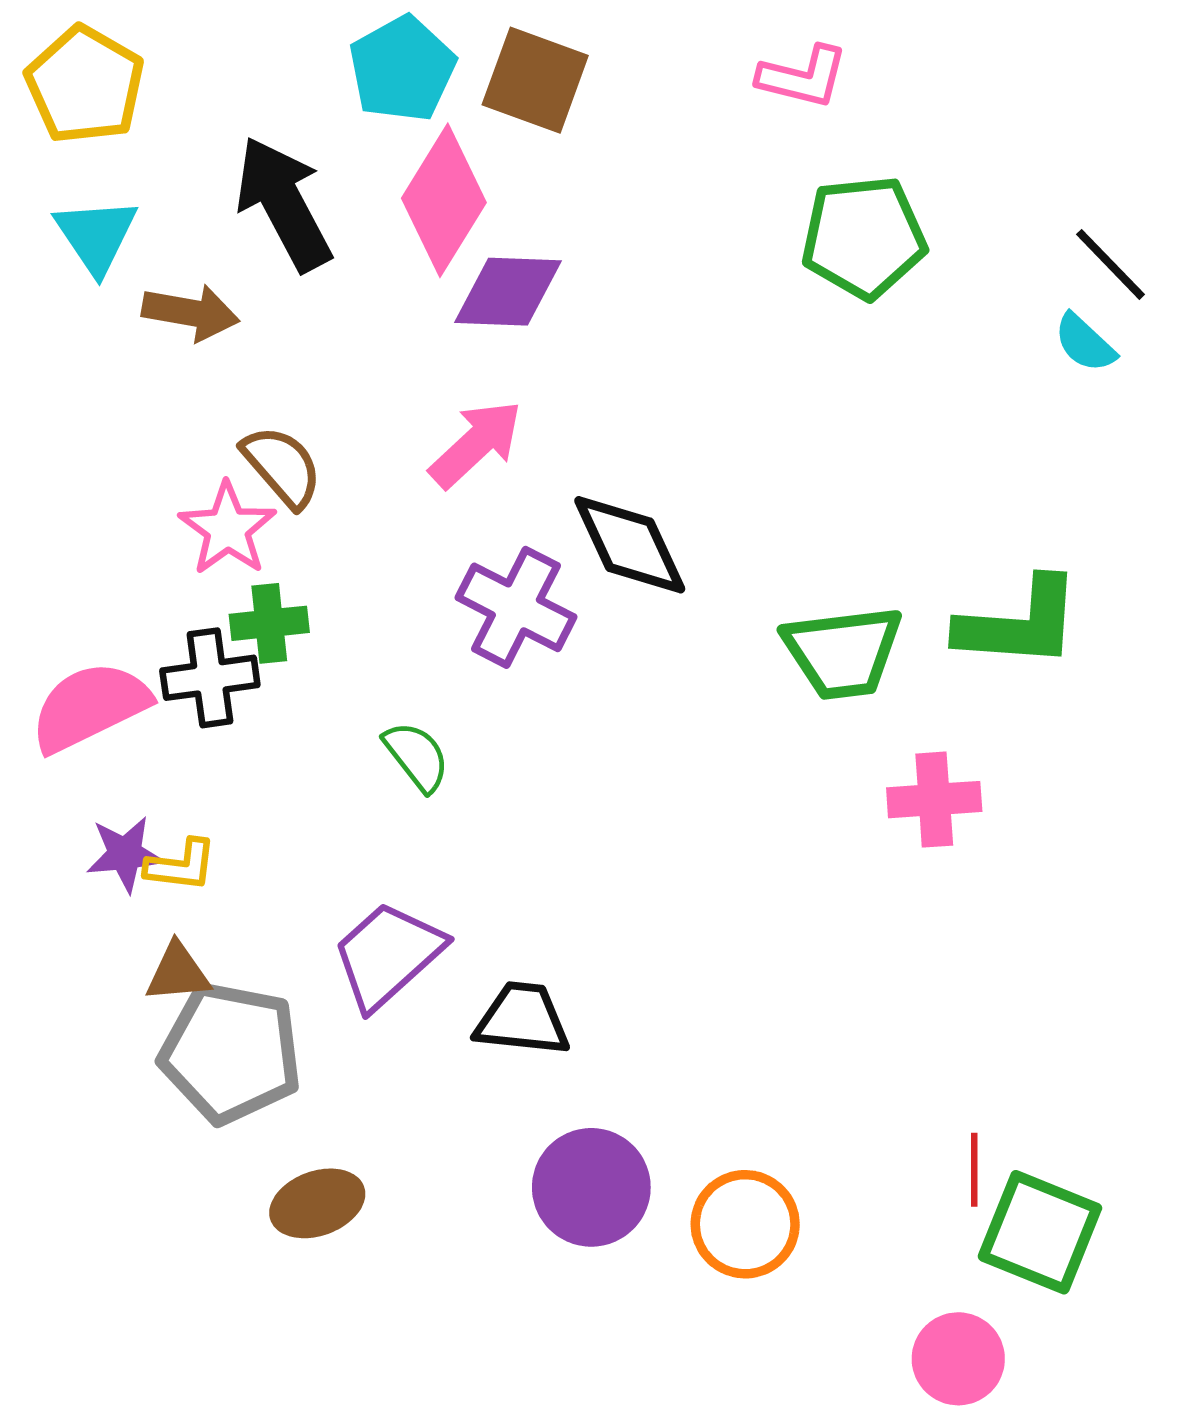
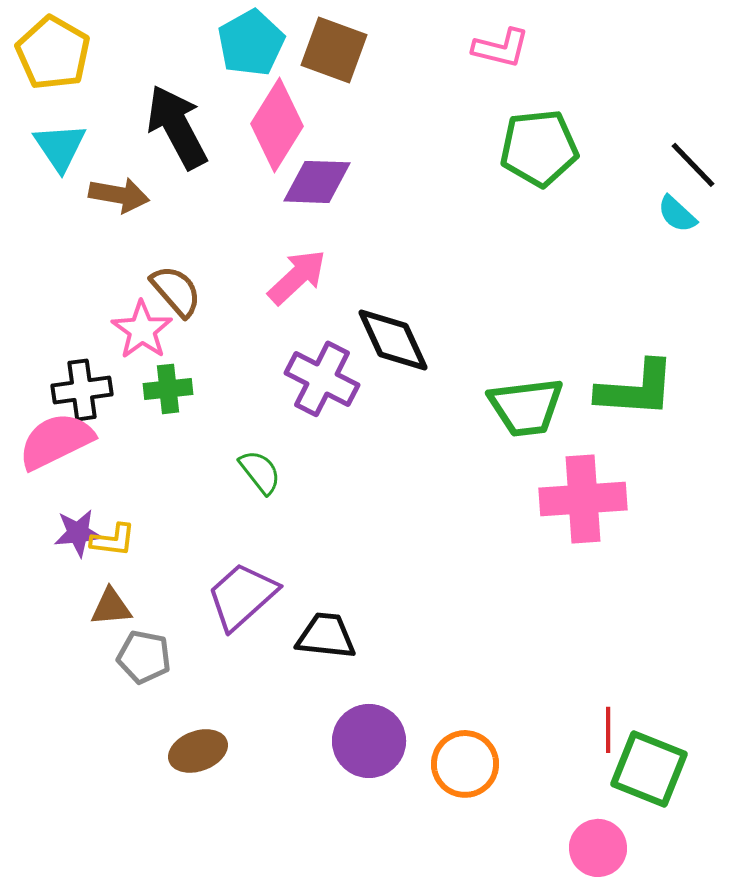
black cross: (210, 678) -> (82, 390), moved
pink cross: (934, 800) -> (583, 499), size x1.5
gray pentagon: (231, 1053) -> (144, 657), size x0.6

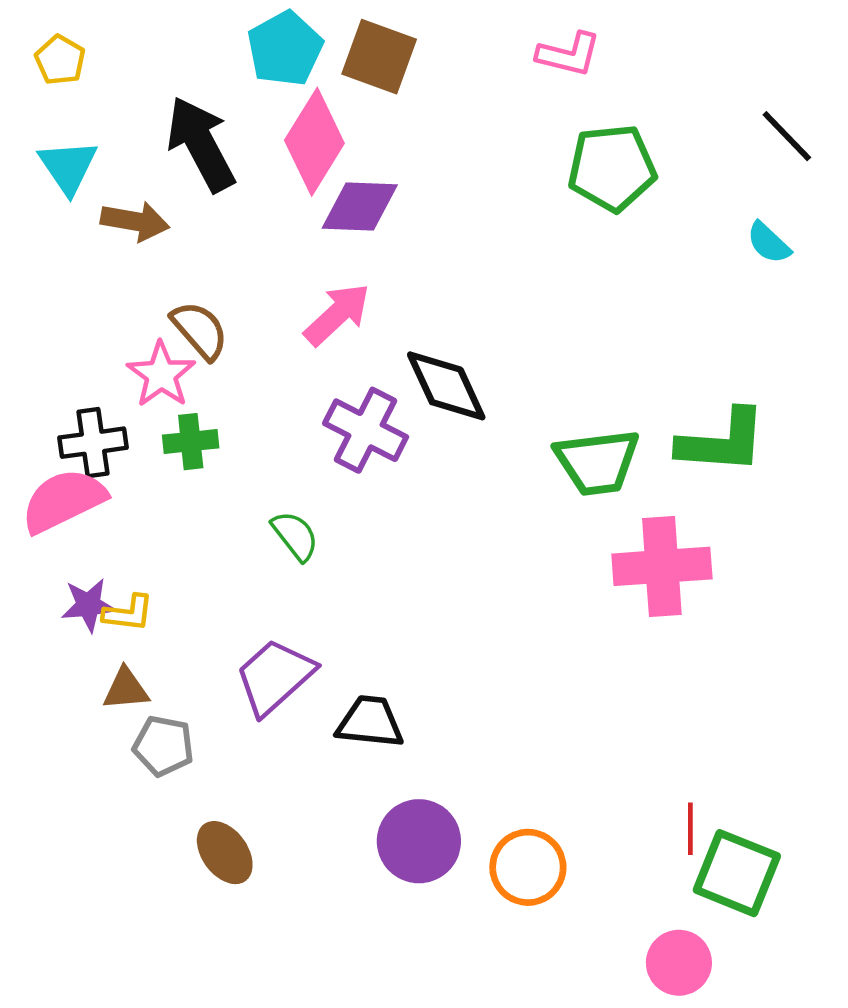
yellow pentagon: (53, 53) -> (60, 60), size x0.6
black line: (693, 165) -> (787, 136), moved
brown ellipse: (198, 751) -> (225, 853), turned 74

